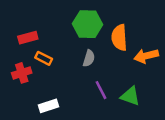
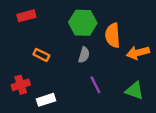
red rectangle: (28, 38) -> (26, 16), moved
red cross: (22, 73) -> (21, 85), moved
green triangle: (130, 96) -> (135, 91), moved

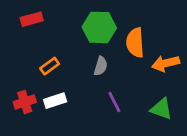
orange rectangle: (41, 55) -> (50, 66), turned -63
white rectangle: (46, 100) -> (55, 101), moved

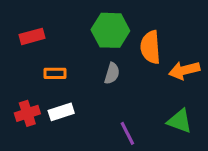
red rectangle: (32, 19) -> (32, 36), moved
orange rectangle: (50, 66) -> (55, 73), turned 36
purple line: (114, 102) -> (127, 133), moved

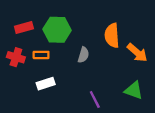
green hexagon: (110, 30) -> (57, 30), moved
orange arrow: (184, 70) -> (137, 53), turned -125
red cross: (27, 113) -> (16, 57), moved, turned 36

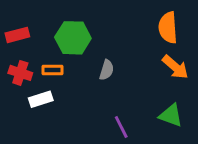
red rectangle: (24, 27) -> (17, 35), moved
orange semicircle: (112, 35) -> (168, 28), moved
white rectangle: (46, 84) -> (41, 99), moved

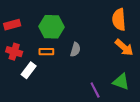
orange rectangle: (52, 70) -> (46, 52), moved
white rectangle: (41, 99) -> (29, 70), turned -35
purple line: (121, 127) -> (95, 90), moved

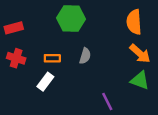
green hexagon: (51, 27) -> (71, 18), moved
white rectangle: (29, 70) -> (45, 82), moved
green triangle: (121, 82) -> (140, 80), moved

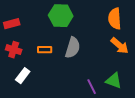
gray semicircle: (85, 56) -> (73, 48), size x1.5
green triangle: (140, 80) -> (114, 81), moved
white rectangle: (45, 82) -> (23, 76), moved

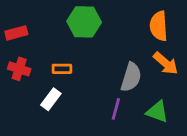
gray semicircle: (73, 48) -> (131, 77), moved
white rectangle: (23, 76) -> (51, 99), moved
purple line: (92, 87) -> (116, 109), moved, turned 42

